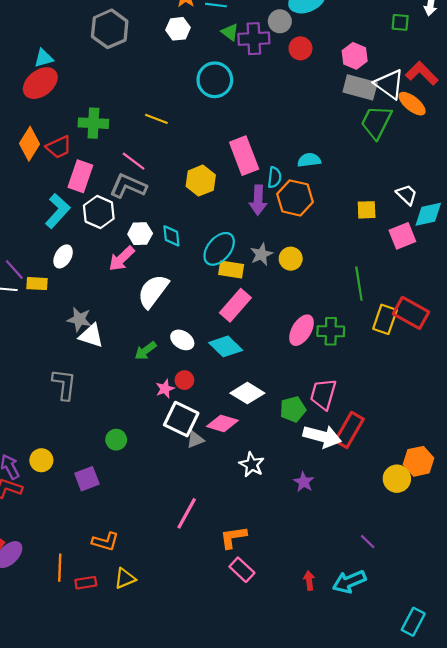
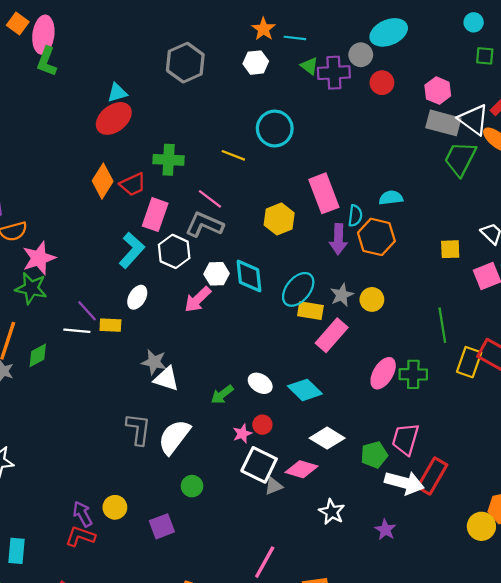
cyan circle: (215, 80) -> (275, 129), moved
cyan diamond: (171, 236) -> (249, 276), size x1.5
white semicircle: (153, 291) -> (174, 437), moved
pink rectangle: (235, 305) -> (332, 335), moved

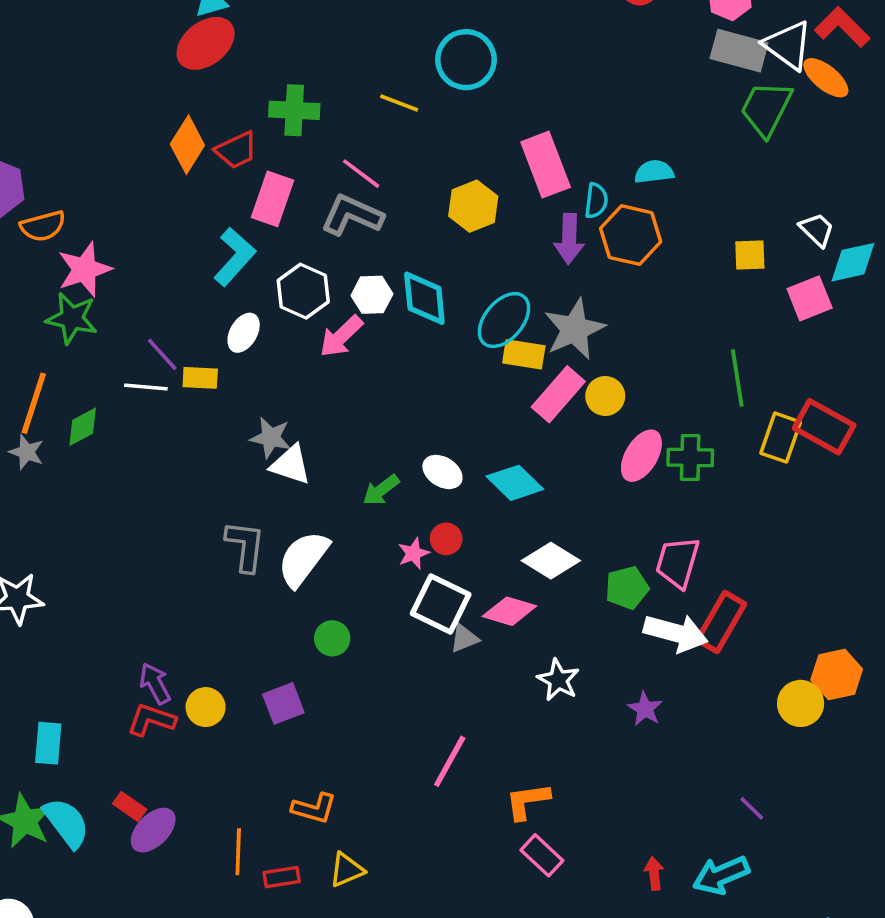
white hexagon: (174, 251) -> (303, 291), moved
gray star: (342, 295) -> (574, 329), size x1.6
yellow circle: (372, 299) -> (605, 396), moved
yellow circle: (115, 507) -> (206, 707), moved

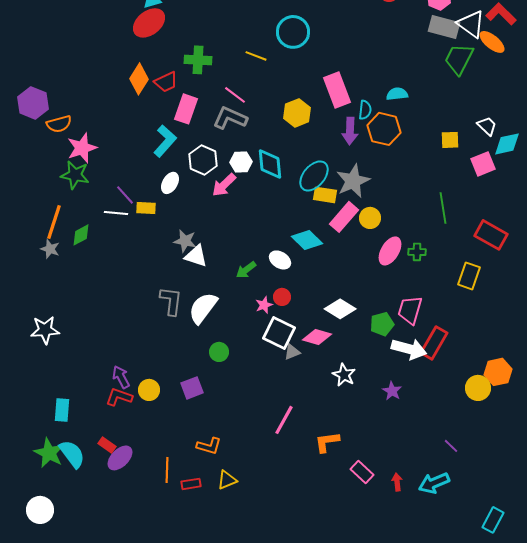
yellow rectangle: (781, 438) -> (469, 276), moved
green cross: (690, 457) -> (417, 252), size x0.7
cyan diamond: (515, 483) -> (307, 240), moved
pink rectangle: (542, 855) -> (362, 472), moved

